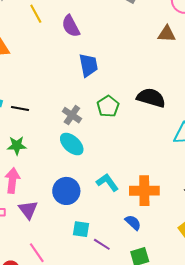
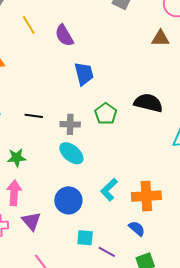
black line: (20, 109) -> (34, 116), moved
gray cross: (72, 115) -> (70, 124), turned -30
cyan L-shape: (107, 182) -> (109, 190), turned -95

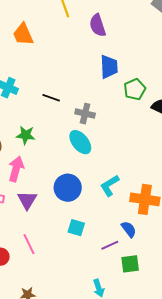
green pentagon: (106, 114) -> (135, 89), moved
purple line: (107, 252) -> (110, 245), moved, turned -66

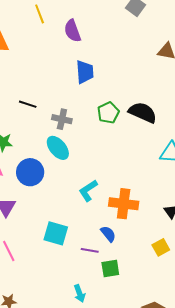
green pentagon: (135, 89) -> (108, 113), moved
blue circle: (68, 188) -> (30, 172), moved
cyan square: (76, 228) -> (56, 233), size x1.4
purple line: (110, 245) -> (90, 250), turned 36

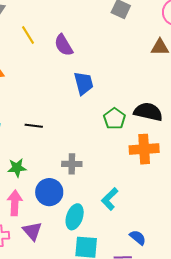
gray cross: (62, 119) -> (72, 164), moved
cyan ellipse: (58, 148) -> (75, 217), moved, turned 70
orange cross: (124, 204) -> (144, 149), moved

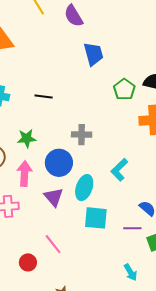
purple triangle: (32, 231) -> (54, 197), moved

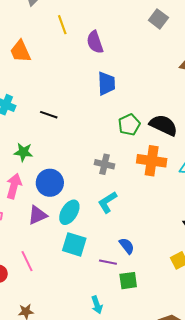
gray cross: (82, 135) -> (104, 164), moved
purple triangle: (54, 197) -> (37, 215), turned 35

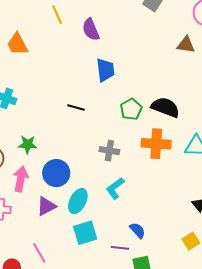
black line: (49, 115) -> (76, 108), moved
cyan square: (74, 244) -> (85, 233), turned -30

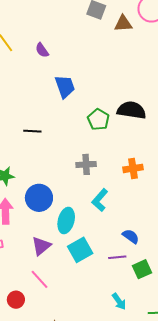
purple semicircle: (91, 30) -> (42, 50), size x0.7
brown triangle: (186, 45) -> (123, 24), moved
black line: (76, 108) -> (32, 131), moved
orange cross: (156, 144) -> (133, 168), moved, size x0.7
purple triangle: (46, 206) -> (41, 246), moved

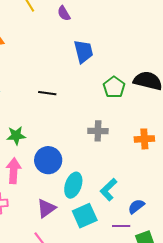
cyan L-shape: (100, 200) -> (109, 190), moved
blue semicircle: (131, 236) -> (136, 206), turned -78

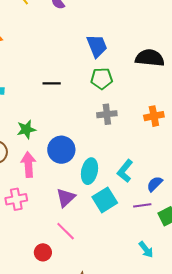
blue trapezoid: (83, 52) -> (97, 46), moved
green pentagon: (114, 87) -> (102, 79), moved, turned -30

